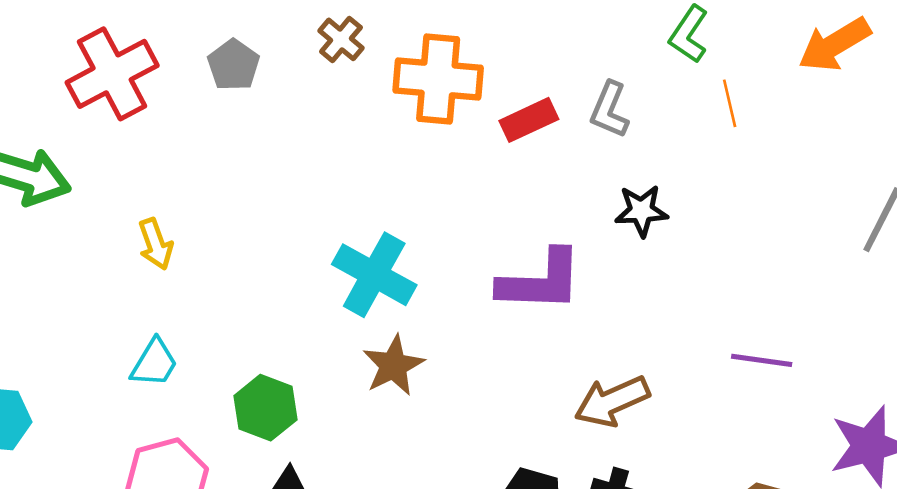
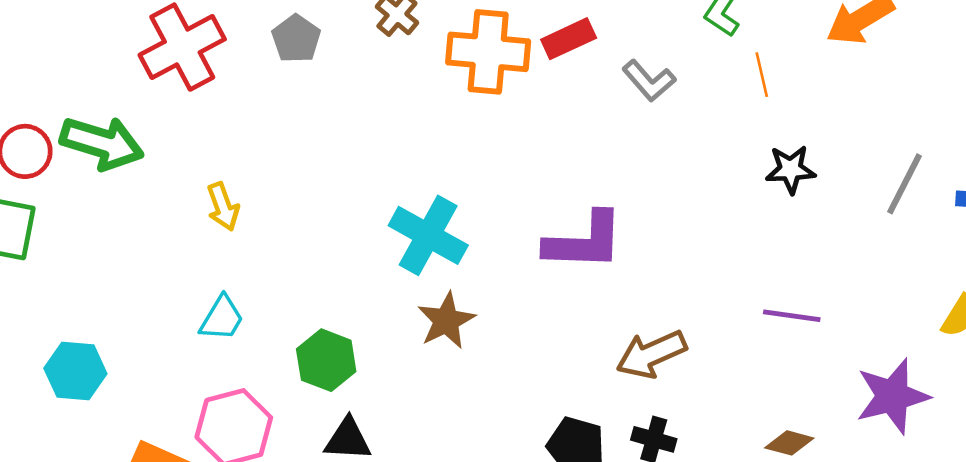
gray L-shape: (609, 110) -> (649, 81), turned -64
red rectangle: (529, 120) -> (569, 39), moved
black star: (641, 211) -> (791, 169), moved

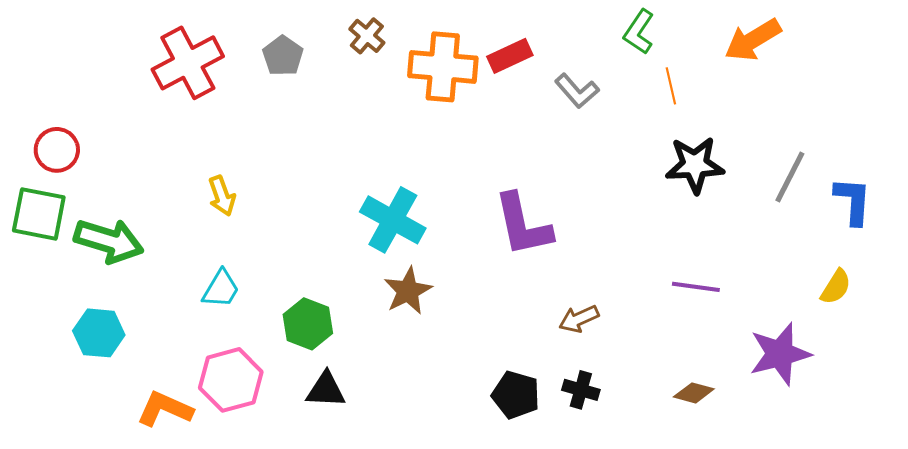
green arrow: (102, 143) -> (109, 241), moved
black star: (791, 169) -> (695, 165), size x1.4
purple L-shape: (584, 241) -> (523, 225), turned 76
brown arrow: (651, 354) -> (579, 319), size x0.7

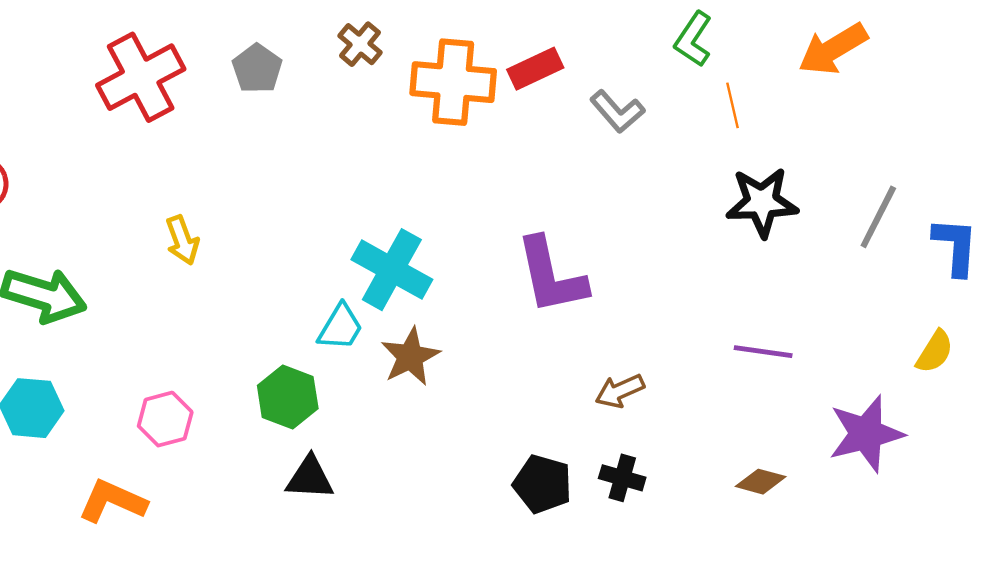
cyan trapezoid: (221, 289) -> (340, 327), moved
pink hexagon: (231, 380) -> (165, 419), moved, size x0.7

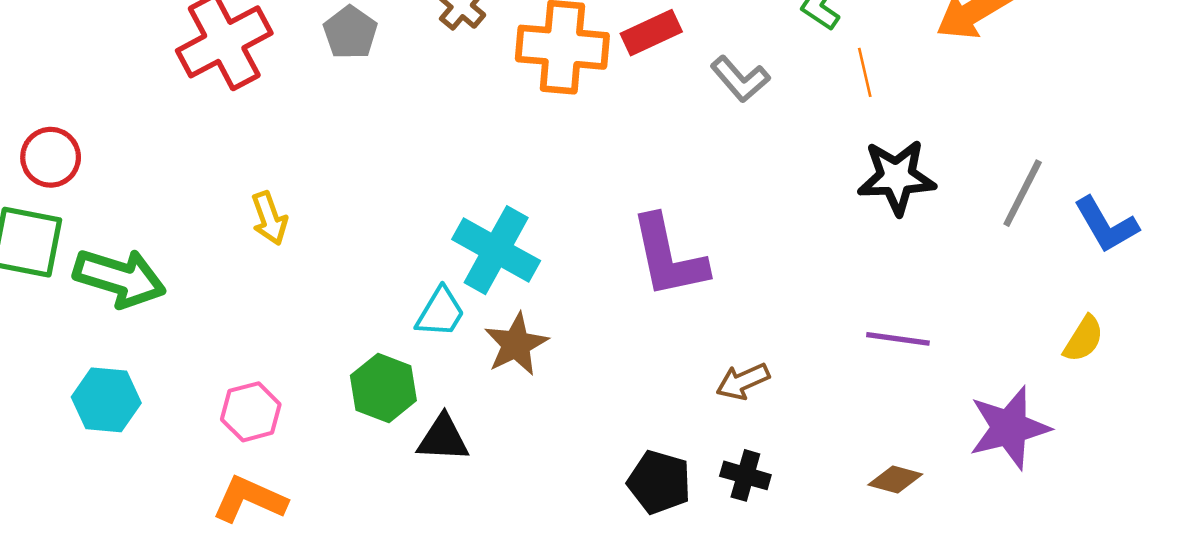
blue L-shape: (955, 246) -> (1106, 225), turned 146
black triangle: (310, 478) -> (443, 438), moved
orange L-shape: (112, 501) -> (249, 499), moved

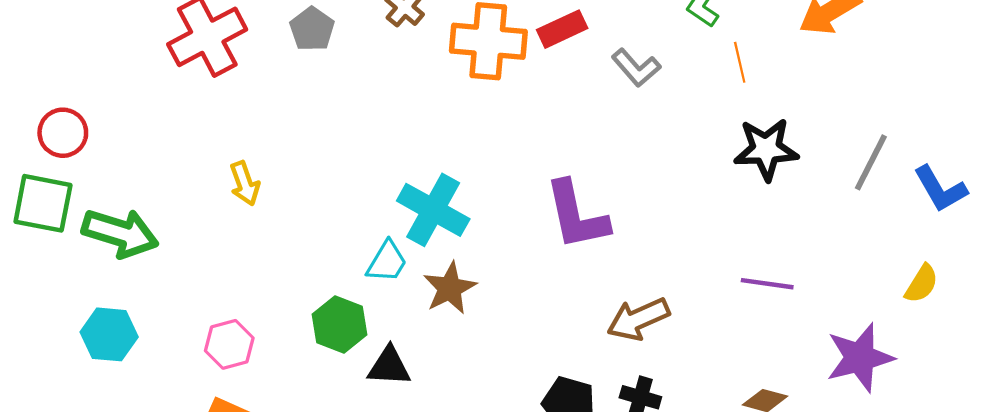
brown arrow: (743, 381) -> (638, 319), size x1.4

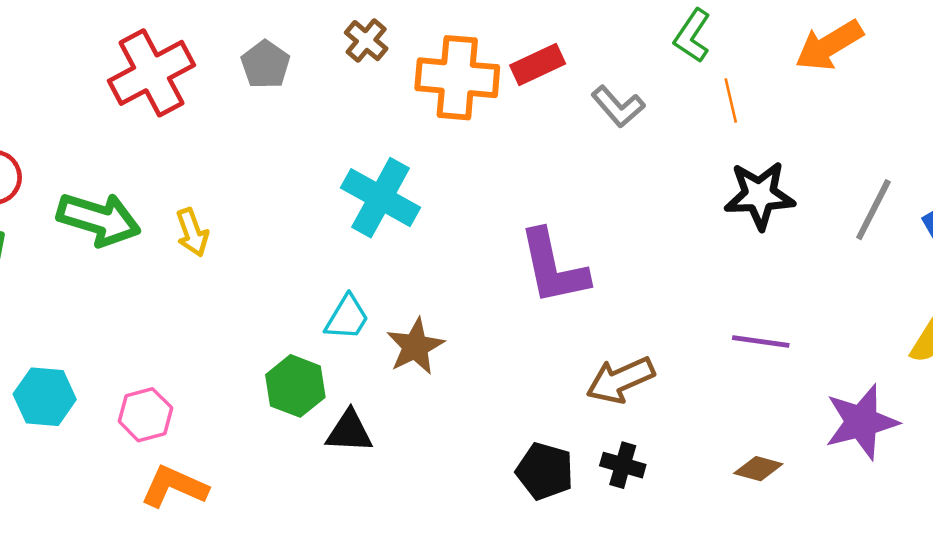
cyan cross: (433, 210) -> (381, 198), moved
green arrow: (120, 233) -> (99, 219), moved
pink hexagon: (229, 344) -> (145, 415), moved

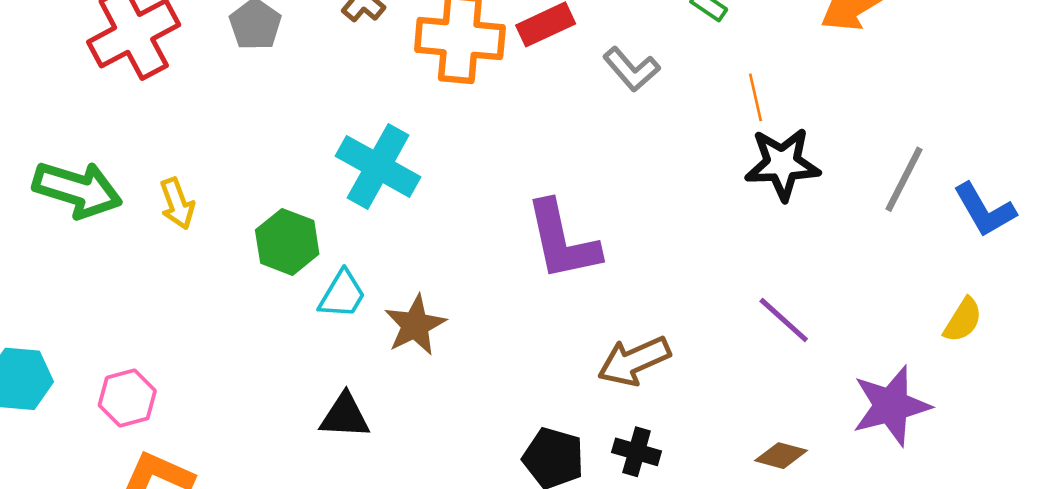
orange line: (731, 101) -> (756, 97), moved
purple line: (761, 342) -> (784, 320), turned 34
green hexagon: (295, 386) -> (287, 242), moved

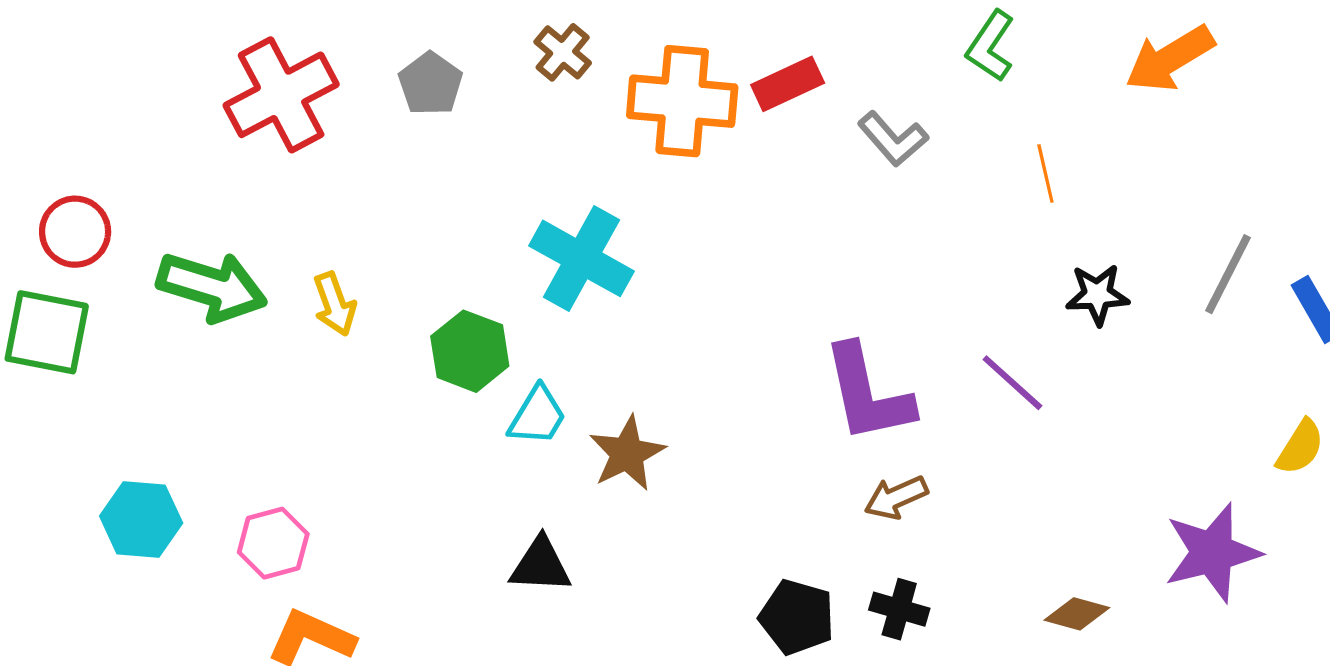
black star: (782, 164) -> (1097, 295), moved, size x0.7
purple L-shape: (562, 241) -> (868, 394), moved
purple line: (784, 320) -> (1012, 383), moved
brown arrow: (634, 361) -> (896, 497), size x0.7

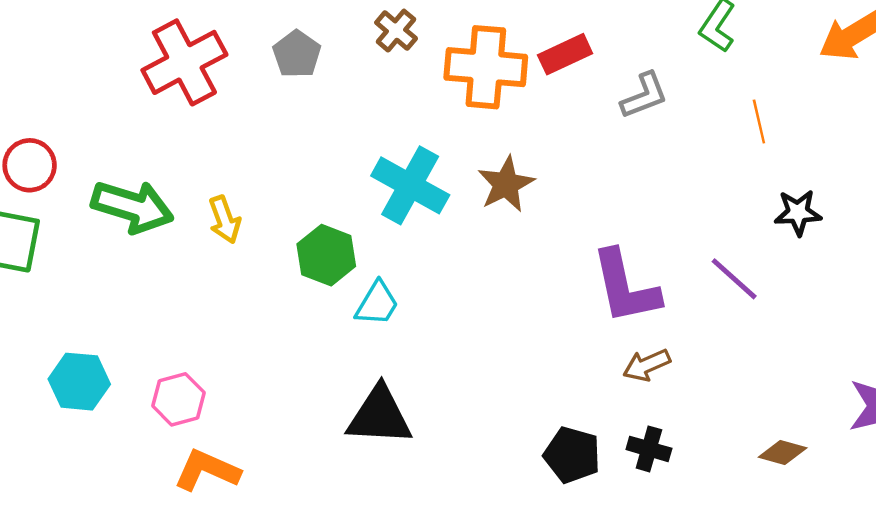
gray L-shape: (893, 139) -> (644, 96), turned -70
brown star: (627, 453) -> (506, 184), moved
black triangle: (541, 565) -> (379, 416), size x1.4

